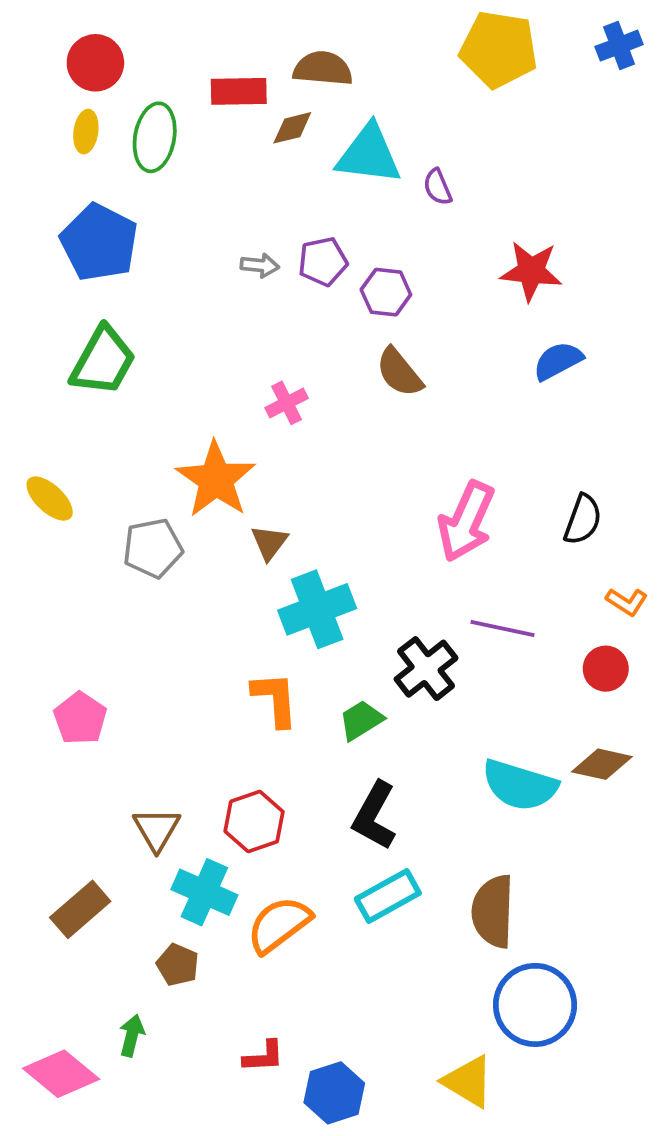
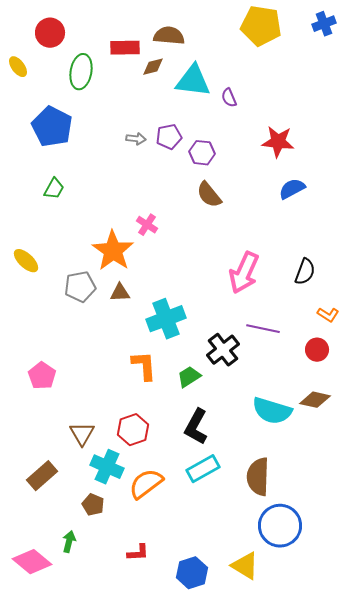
yellow ellipse: (86, 132) -> (18, 67), moved, turned -45
green trapezoid: (103, 361) -> (54, 189), size x0.6
pink cross: (287, 403) -> (147, 225), moved, turned -30
brown triangle: (269, 542) -> (120, 293), moved, turned 50
blue hexagon: (334, 1093) -> (192, 573), moved

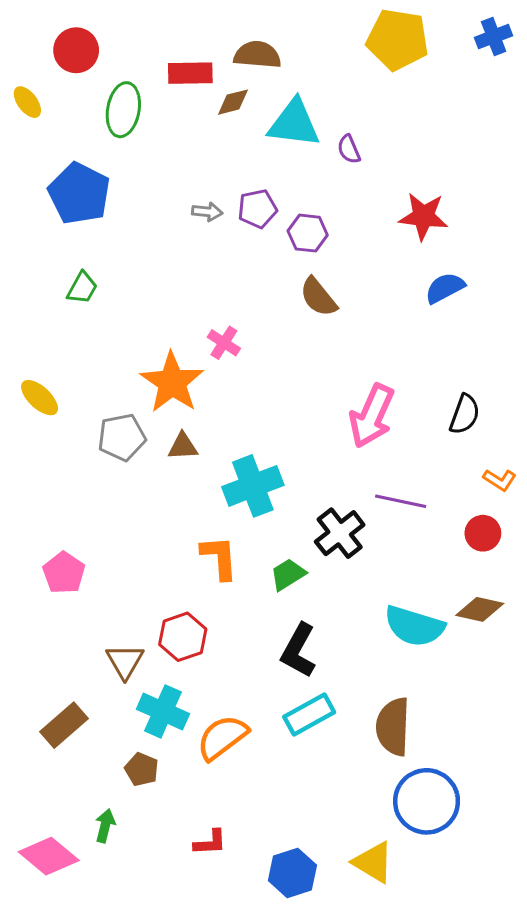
red hexagon: (133, 430) -> (183, 637), moved

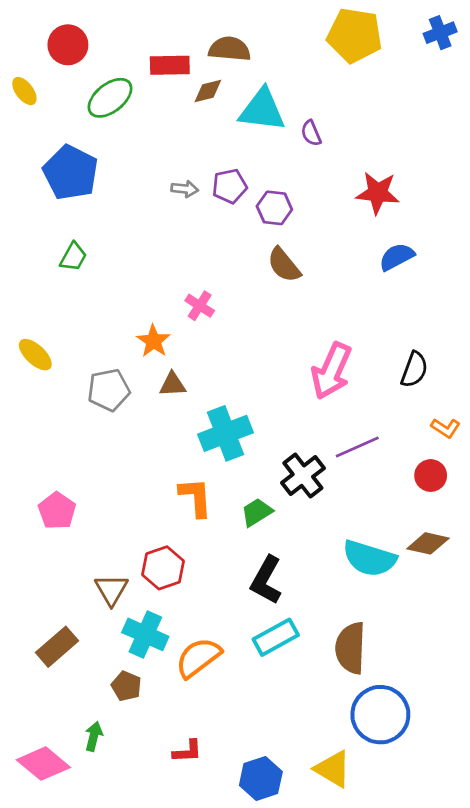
green ellipse: (123, 110) -> (110, 98), turned 42
orange star: (172, 382) -> (153, 341), size x0.6
brown triangle: (183, 446) -> (173, 384), moved
purple line: (401, 501) -> (357, 447), turned -36

